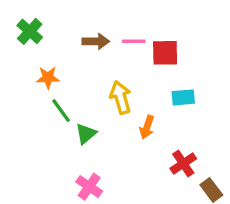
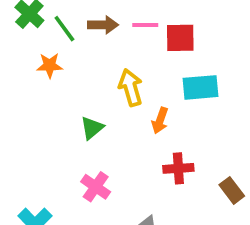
cyan rectangle: (183, 97) -> (200, 87), size x1.4
green line: (61, 111) -> (64, 29), moved
red cross: (183, 163) -> (178, 168), moved, turned 30

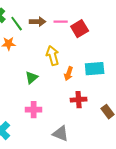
red square: (180, 38) -> (80, 29), turned -30
cyan rectangle: (200, 87) -> (95, 69), moved
pink cross: (96, 187) -> (34, 110), turned -35

